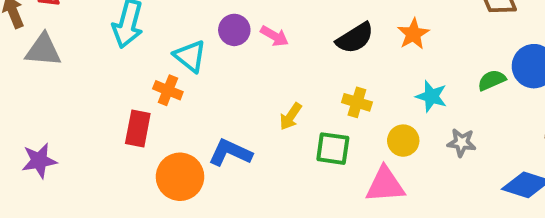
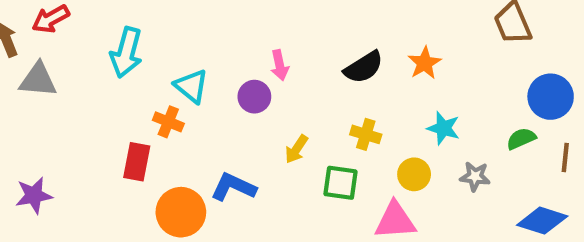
purple circle: (234, 30) -> (254, 97), moved
pink arrow: (275, 36) -> (280, 65), turned 48
green semicircle: (492, 80) -> (521, 139), moved

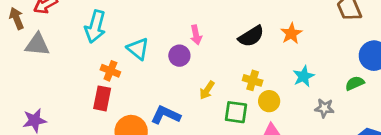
orange cross: (168, 122) -> (110, 71), moved
cyan star: (443, 128) -> (304, 76), turned 30
yellow circle: (414, 174) -> (269, 101), moved

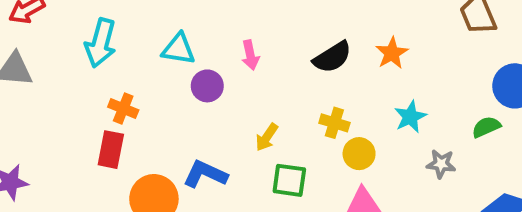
cyan triangle: (138, 49) -> (179, 49), moved, turned -30
purple circle: (179, 56) -> (207, 86), moved
green square: (236, 112) -> (289, 180), moved

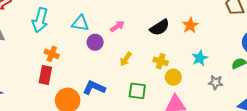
pink arrow: (250, 55) -> (117, 26), turned -112
yellow arrow: (267, 137) -> (126, 59), moved

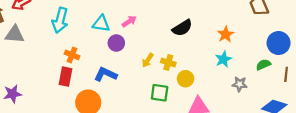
orange star: (190, 25) -> (226, 34), moved
pink arrow: (117, 26) -> (129, 21), moved
yellow cross: (161, 61) -> (168, 62), moved
yellow circle: (173, 77) -> (186, 79), moved
blue L-shape: (94, 88) -> (106, 74), moved

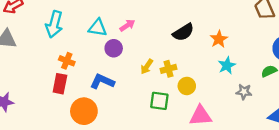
orange star: (226, 34) -> (219, 39), moved
yellow cross: (168, 62) -> (168, 69), turned -32

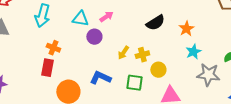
blue L-shape: (102, 81) -> (100, 78), moved
gray star: (244, 92) -> (208, 75), size x1.6

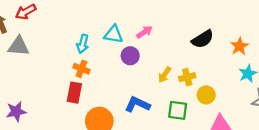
cyan arrow: (42, 16) -> (83, 44), moved, size x0.7

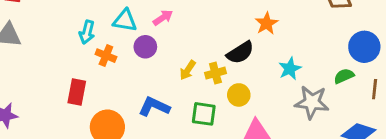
black semicircle: (203, 39) -> (240, 53), moved
orange star: (239, 46) -> (267, 23), moved
orange cross: (81, 69) -> (106, 56), moved

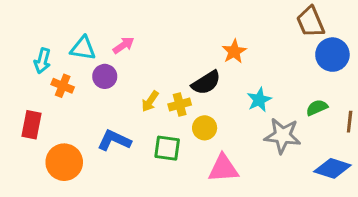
blue circle: (364, 47) -> (332, 55), moved

